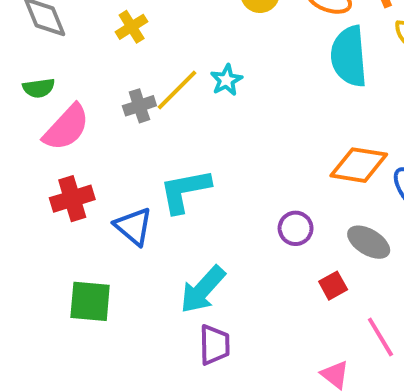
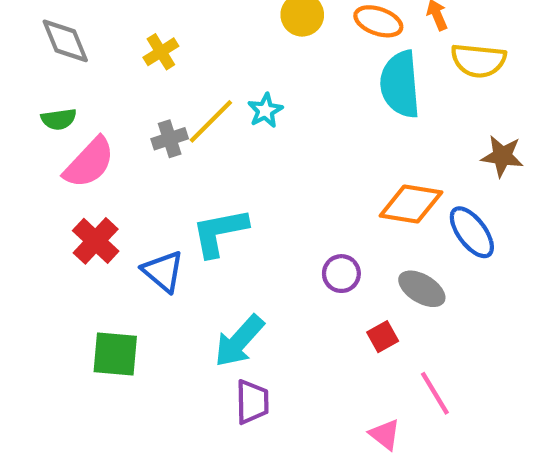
red cross: (72, 199) -> (96, 241), turned -30

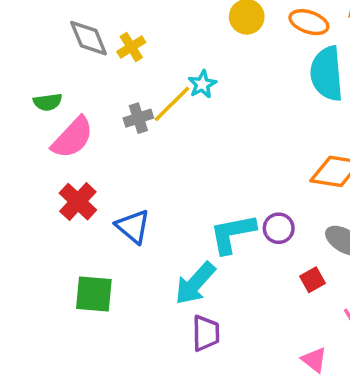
gray diamond: (65, 41) -> (89, 38), moved
cyan star: (265, 110) -> (202, 84), moved
cyan L-shape: (220, 232) -> (232, 234), moved

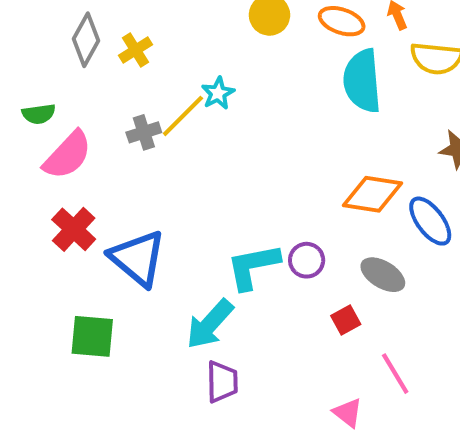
gray diamond: (89, 38) -> (86, 40), turned 51
blue triangle: (133, 226) -> (138, 258), size x1.4

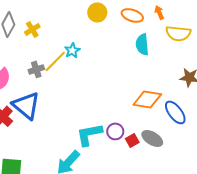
cyan semicircle: (362, 81) -> (142, 44), size x0.7
blue triangle: (138, 258) -> (26, 105), moved
red square: (346, 320) -> (132, 140), moved

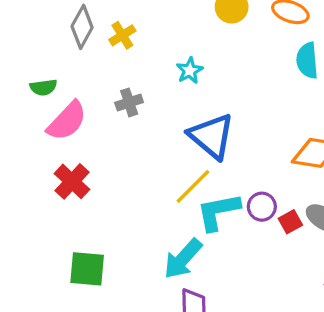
yellow line: (55, 61) -> (193, 186), moved
blue triangle: (26, 105) -> (211, 136), moved

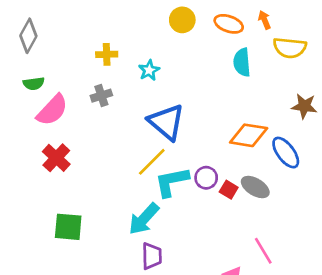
gray diamond: (82, 27) -> (28, 36), moved
yellow cross: (122, 35) -> (107, 54), moved, turned 30
red square: (290, 222) -> (229, 190), turned -30

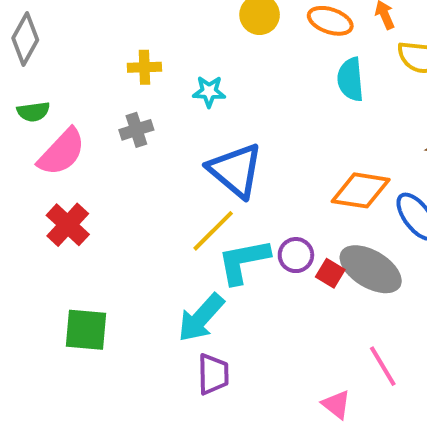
cyan star: (149, 70) -> (209, 91), turned 30
gray ellipse: (255, 187) -> (371, 269), size x1.4

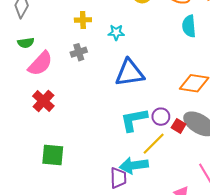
blue triangle: (235, 170) -> (130, 73), turned -48
yellow line: (213, 231) -> (154, 144), moved
cyan arrow: (201, 318) -> (134, 165), moved, turned 40

